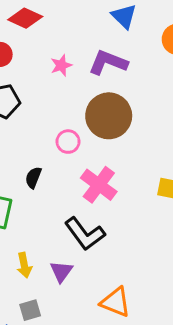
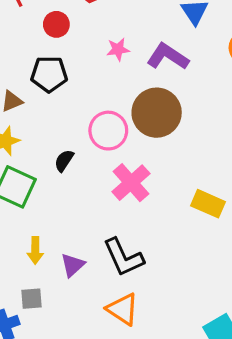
pink circle: (68, 142) -> (108, 131), size x1.5
black L-shape: (85, 234) -> (123, 257), moved

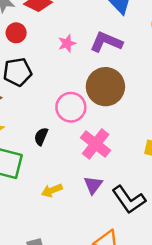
yellow arrow: (35, 250) -> (52, 190), moved, turned 78
black L-shape: (123, 257) -> (129, 200), moved
purple triangle: (73, 265) -> (93, 185), moved

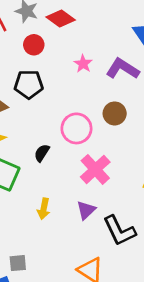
pink star: (67, 43) -> (83, 64), turned -30
brown circle: (105, 87) -> (115, 113), size x0.6
yellow arrow: (52, 190) -> (44, 209), turned -66

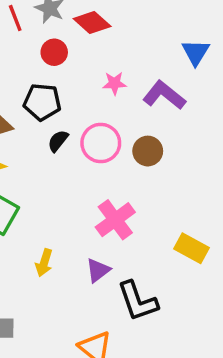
pink star: (83, 64) -> (114, 83), turned 30
pink circle: (76, 128) -> (101, 143), moved
black semicircle: (42, 153) -> (58, 141), moved

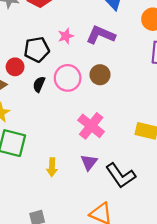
red circle: (54, 52) -> (15, 67), moved
black pentagon: (42, 102) -> (37, 49), moved

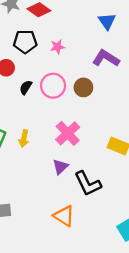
purple L-shape: (101, 35) -> (106, 58), moved
black pentagon: (37, 49) -> (25, 42), moved
yellow arrow: (52, 167) -> (24, 138), moved

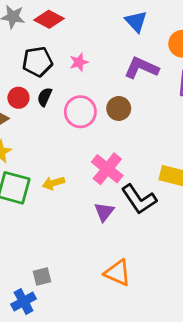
black semicircle: (26, 87) -> (45, 97), moved
yellow arrow: (24, 138) -> (53, 183), turned 70
black L-shape: (88, 184) -> (139, 199), moved

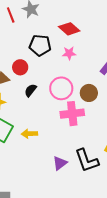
red diamond: (49, 19) -> (69, 29), moved
black semicircle: (45, 97) -> (31, 90), moved
pink cross: (107, 169) -> (72, 114), moved, turned 30

